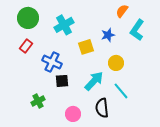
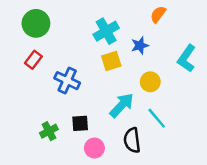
cyan cross: (64, 25) -> (106, 31), moved
cyan L-shape: (137, 30) -> (187, 58), moved
black square: (62, 81) -> (80, 123), moved

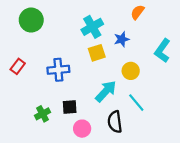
red rectangle: (33, 60) -> (18, 66), moved
blue cross: (67, 81) -> (58, 70), turned -30

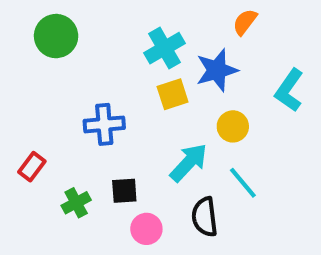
blue star: (122, 39) -> (217, 70), size x1.5
red rectangle: (18, 66) -> (32, 167), moved

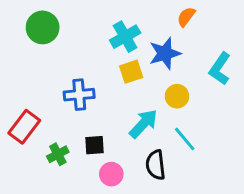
red rectangle: (32, 167) -> (24, 127), size x1.5

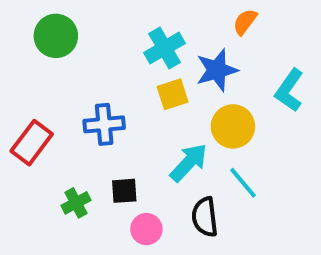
yellow circle: (177, 96) -> (233, 126), size x1.4
red rectangle: (24, 127) -> (32, 143), moved

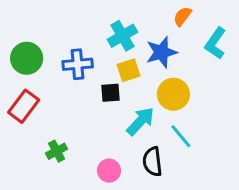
green circle: (56, 36) -> (27, 58), moved
cyan L-shape: (289, 90) -> (215, 43), moved
blue cross: (104, 124) -> (78, 64), moved
black square: (124, 191) -> (111, 93), moved

